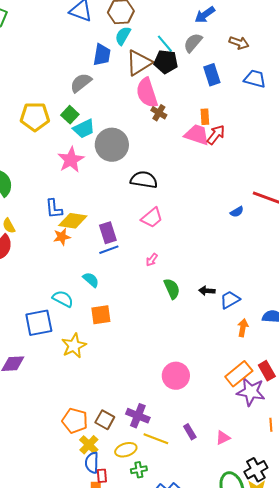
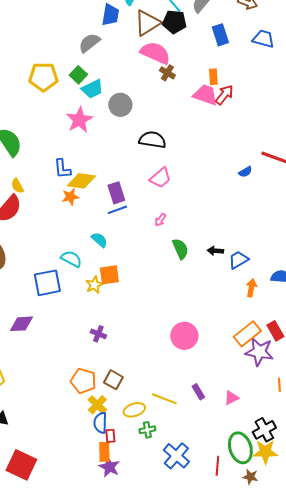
pink semicircle: (147, 93) -> (155, 53), turned 132
gray circle: (112, 145) -> (120, 105), size x0.7
yellow star: (74, 346) -> (94, 285), moved, size x0.7
purple cross: (138, 416) -> (98, 334), moved, size x0.7

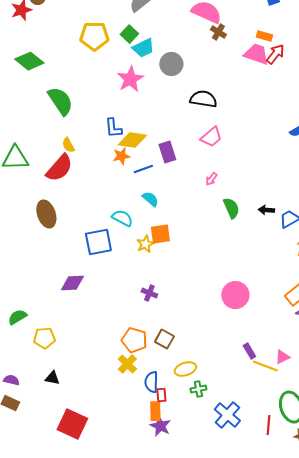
orange rectangle: (213, 77) -> (264, 36), turned -70
blue line: (117, 210) -> (143, 169), moved
yellow line: (164, 399) -> (265, 366), moved
yellow cross: (97, 405) -> (127, 364), moved

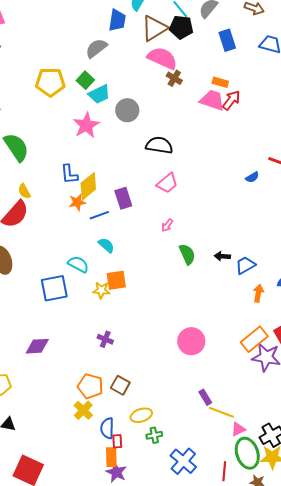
yellow diamond: (132, 140) -> (88, 186), turned -48
yellow star: (145, 244) -> (101, 290), turned 30
purple diamond: (72, 283) -> (37, 346), moved
pink triangle: (282, 357) -> (238, 429), moved

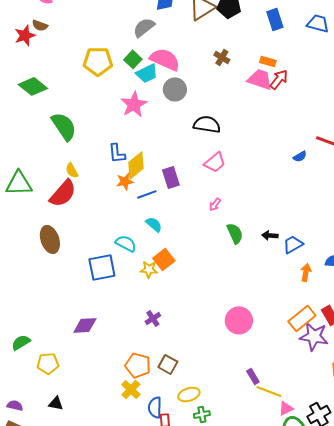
pink semicircle: (162, 58) -> (165, 59), moved
orange square: (116, 280) -> (164, 259), turned -30
purple cross: (105, 339) -> (153, 318), turned 35

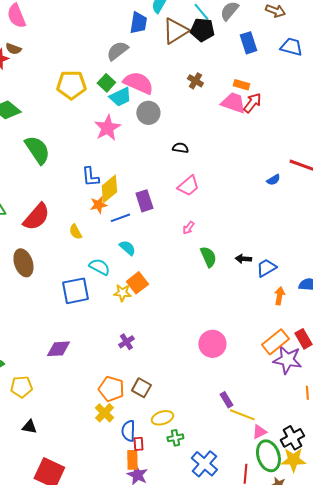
black semicircle: (207, 124) -> (180, 148), size x0.6
yellow semicircle: (72, 170) -> (75, 232), moved

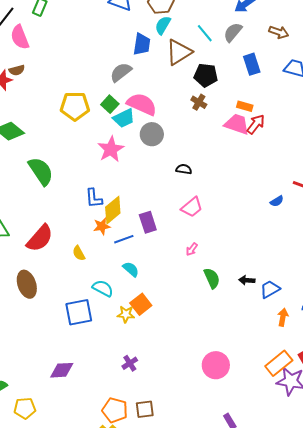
black pentagon: (202, 30) -> (206, 75), moved
brown semicircle: (13, 49) -> (17, 70), turned -35
brown square: (141, 388) -> (145, 409), turned -36

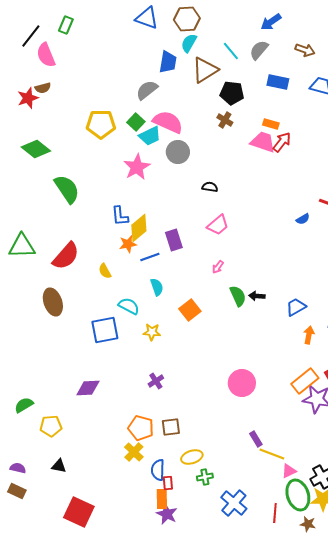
blue rectangle: (252, 64) -> (278, 82), turned -60
cyan semicircle: (131, 269) -> (157, 287), turned 30
black arrow: (247, 280) -> (257, 296), moved
orange square: (141, 304) -> (190, 310), moved

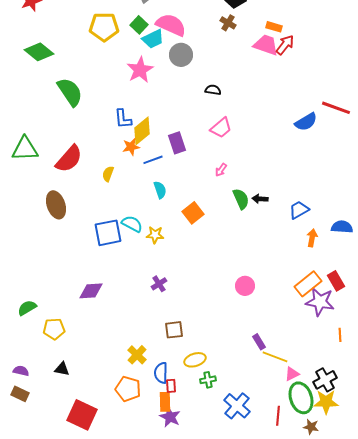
blue semicircle: (303, 219) -> (306, 122), size x1.6
yellow semicircle: (105, 271) -> (108, 174), turned 49
cyan semicircle: (129, 306) -> (132, 224), moved
pink circle: (242, 383) -> (245, 286), size x0.7
orange pentagon: (141, 428) -> (128, 389), moved

